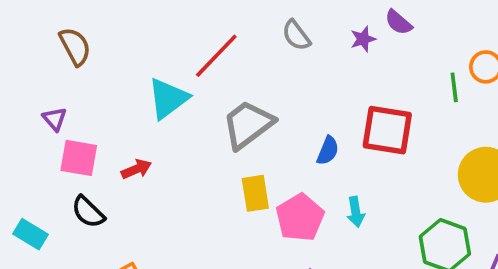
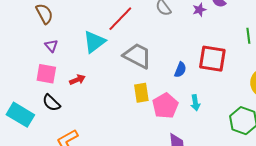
purple triangle: (55, 119) -> (51, 46), moved
gray trapezoid: (248, 125) -> (137, 56), turned 64
cyan rectangle: (30, 234) -> (20, 115), size x1.5

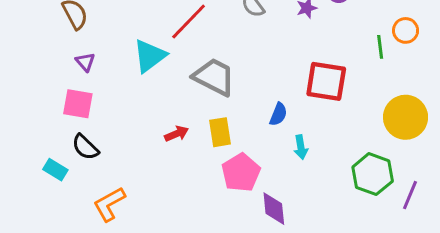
blue semicircle: (180, 70) -> (278, 114), moved
red arrow: (77, 80) -> (177, 134), moved
pink pentagon: (165, 106) -> (241, 173), moved
cyan rectangle: (20, 115) -> (55, 170), moved, size x0.6

